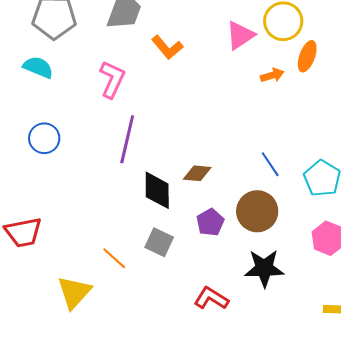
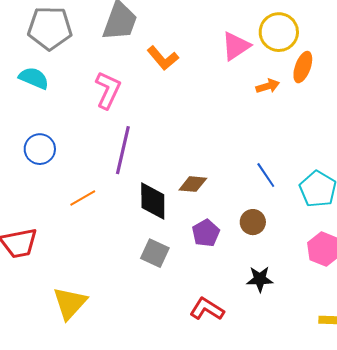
brown circle: (257, 211) -> (253, 222), size x0.6
orange line: (114, 258) -> (83, 198), moved, turned -72
black star: (264, 268) -> (260, 279), size x0.7

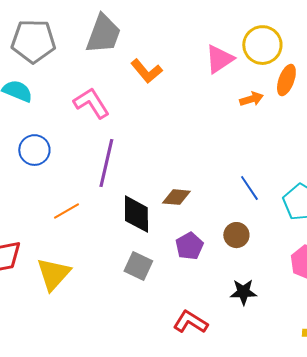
pink L-shape: (108, 90) -> (91, 103), turned -57
blue circle: (40, 149) -> (34, 150), moved
yellow triangle: (70, 303) -> (53, 274), moved

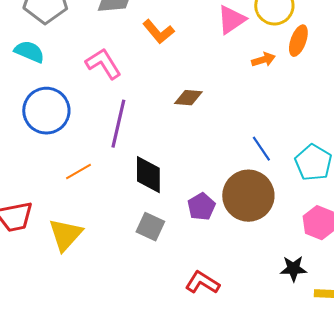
blue circle: (34, 150) -> (46, 111), size x1.5
brown diamond: (176, 197) -> (188, 98), moved
brown circle: (236, 235) -> (248, 196), size x2.0
black star: (243, 292) -> (293, 269), moved

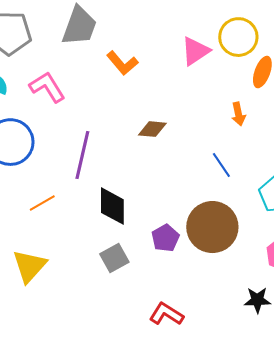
orange arrow: (263, 60) -> (238, 114), moved, turned 95
pink L-shape: (103, 64) -> (47, 87), moved
blue line: (261, 149) -> (221, 165), moved
gray square: (150, 227) -> (114, 258), turned 36

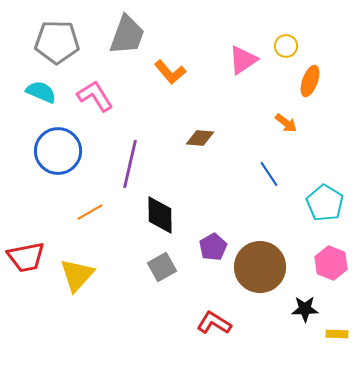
yellow circle: (238, 37) -> (286, 46), size x0.6
orange arrow: (238, 114) -> (286, 123), turned -40
brown circle: (212, 227) -> (260, 267), moved

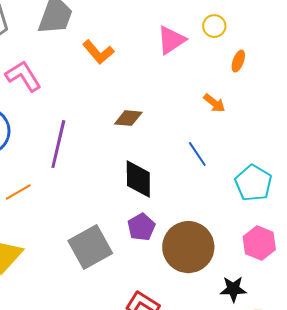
orange ellipse: (310, 81) -> (238, 61), size x0.7
black diamond: (160, 215) -> (138, 179), moved
gray square: (162, 267) -> (90, 247), size x1.5

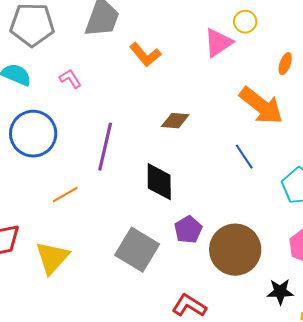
yellow circle: (214, 26) -> (245, 22), moved
pink L-shape: (23, 76) -> (70, 79), size x0.6
orange arrow: (214, 103) -> (261, 106), size x2.0
black diamond: (138, 179) -> (159, 182), moved
gray square: (90, 247) -> (137, 250), turned -30

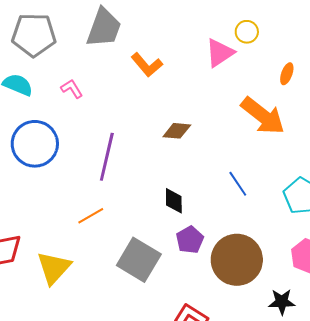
blue line: (244, 157) -> (238, 184), moved
black diamond: (159, 182) -> (174, 201), moved, size x0.7
orange line: (65, 195) -> (91, 216), moved

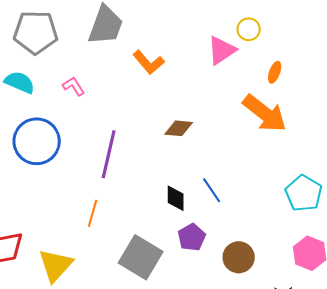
orange ellipse: (287, 74) -> (275, 72), moved
blue line: (238, 184) -> (212, 190), moved
orange line: (91, 216) -> (93, 213), turned -44
brown circle: (237, 260) -> (239, 257), size x0.6

